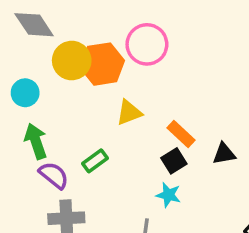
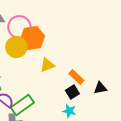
pink circle: (147, 44) -> (19, 27), moved
yellow circle: (72, 61) -> (16, 47), moved
green rectangle: (95, 161) -> (22, 105), moved, size x1.6

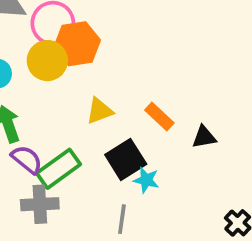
yellow triangle: (47, 65) -> (100, 111), moved
black square: (72, 92) -> (126, 159), moved, size x1.5

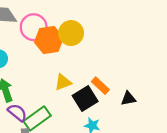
yellow circle: (47, 61) -> (71, 33), moved
black square: (126, 159) -> (85, 99), moved

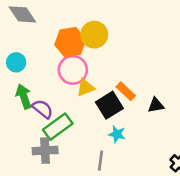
pink circle: (34, 27) -> (73, 70), moved
purple semicircle: (17, 113) -> (43, 109), moved

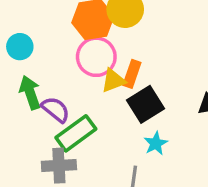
orange rectangle: (126, 91) -> (132, 74), moved, turned 66
cyan star: (117, 134) -> (156, 143), turned 30

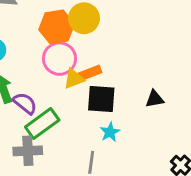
orange rectangle: (132, 74) -> (90, 73), turned 50
black square: (146, 104) -> (101, 99), turned 36

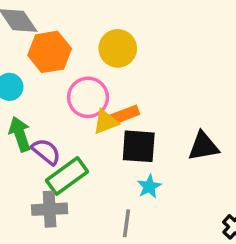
orange hexagon: (57, 27) -> (50, 52), moved
black triangle: (155, 99) -> (203, 146), size x1.4

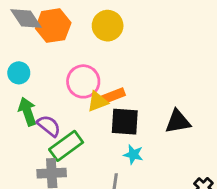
yellow circle: (118, 48) -> (108, 26), moved
orange hexagon: (50, 52) -> (53, 26), moved
cyan star: (149, 186) -> (133, 155), turned -30

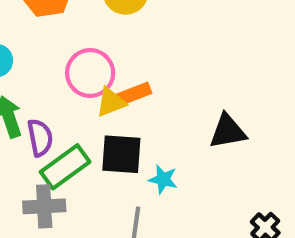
black square: (125, 122) -> (121, 154), moved
purple semicircle: (49, 126) -> (40, 138), turned 40

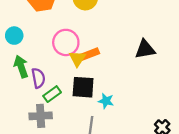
yellow triangle: (111, 102) -> (77, 59), turned -36
black triangle: (228, 131) -> (145, 49), moved
green rectangle: (65, 167) -> (52, 94), size x0.7

